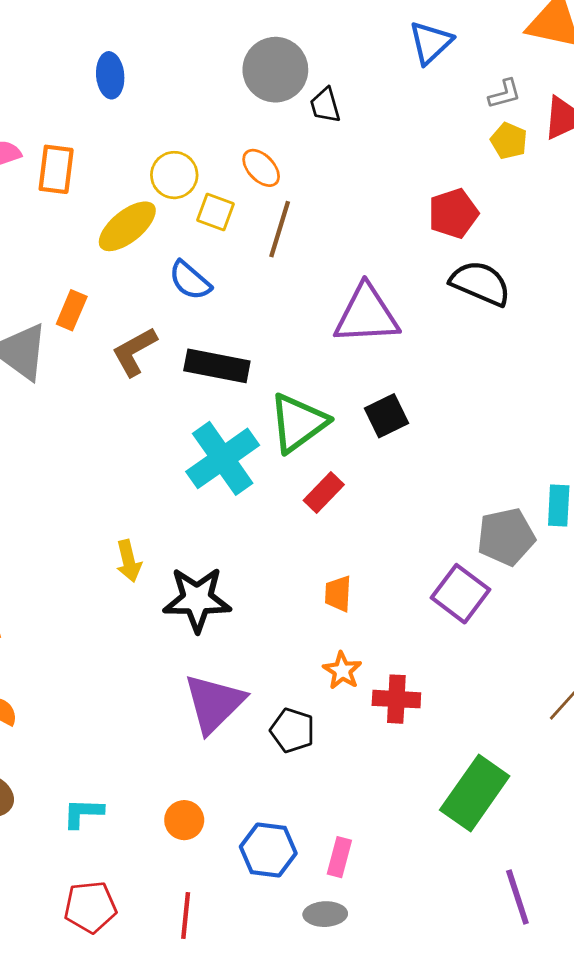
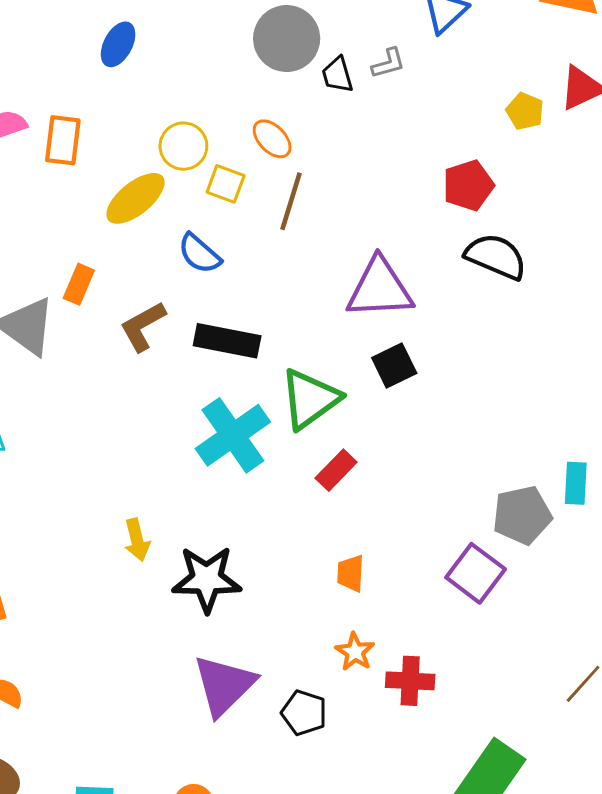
blue ellipse: (110, 75) -> (118, 44), turned 33
gray L-shape: (505, 94) -> (388, 63), moved
black square: (386, 416) -> (394, 366), moved

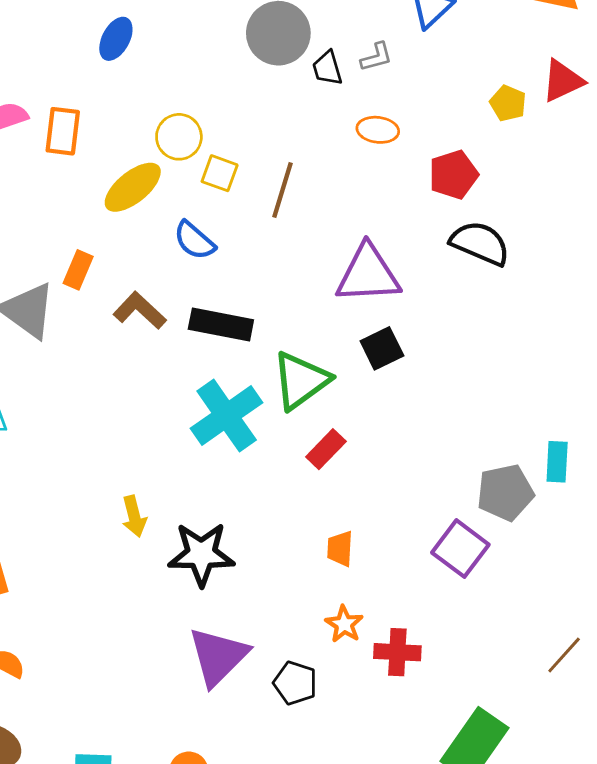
orange ellipse: (272, 139) -> (378, 130), moved, turned -39
brown L-shape: (143, 326) -> (140, 310), turned 72

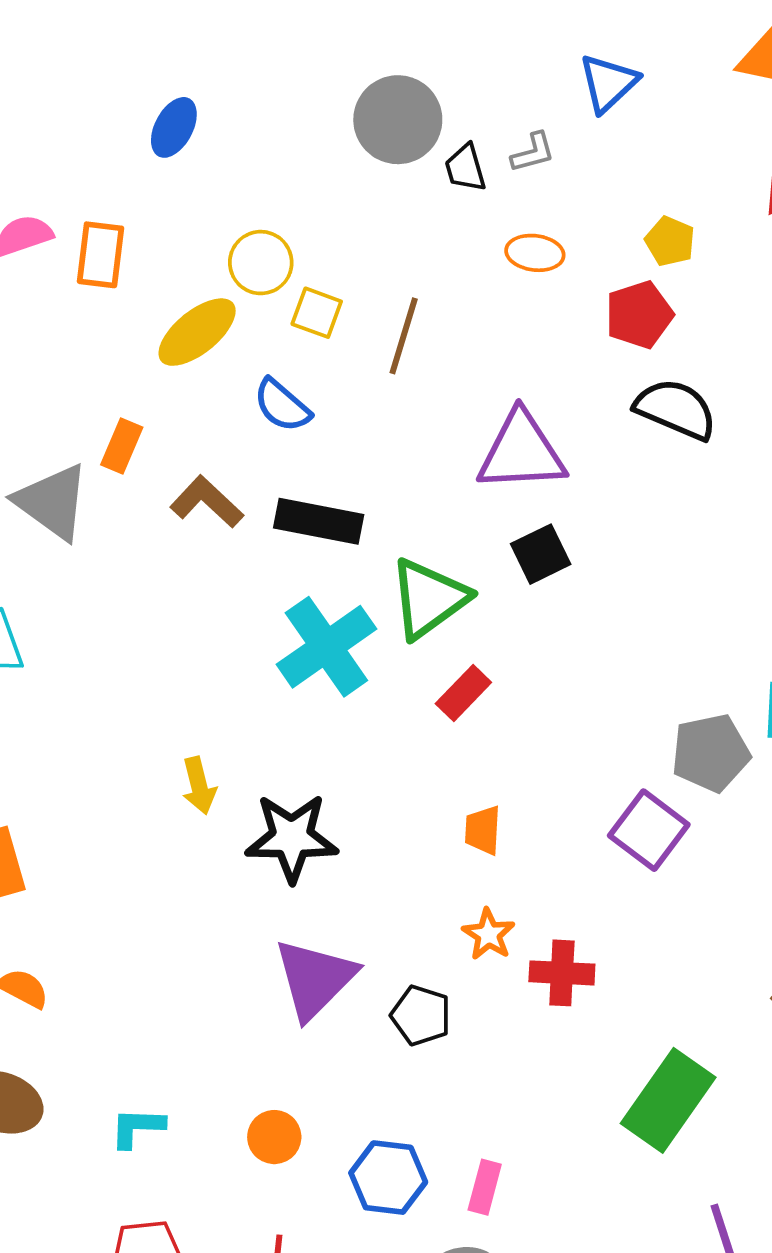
yellow pentagon: (508, 103) -> (670, 241), moved

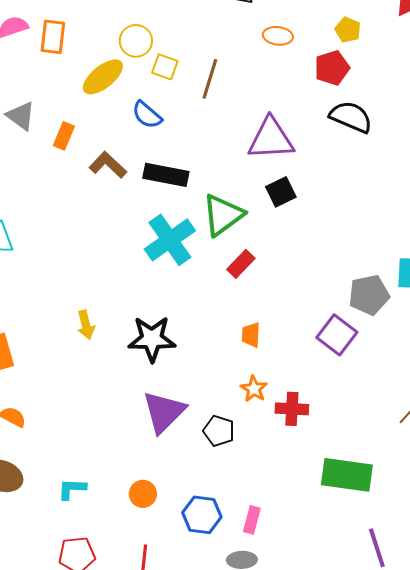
gray triangle: (52, 502) -> (21, 116), moved, size x0.7
yellow arrow: (199, 786) -> (86, 325), moved
green rectangle: (668, 1100) -> (347, 475), turned 63

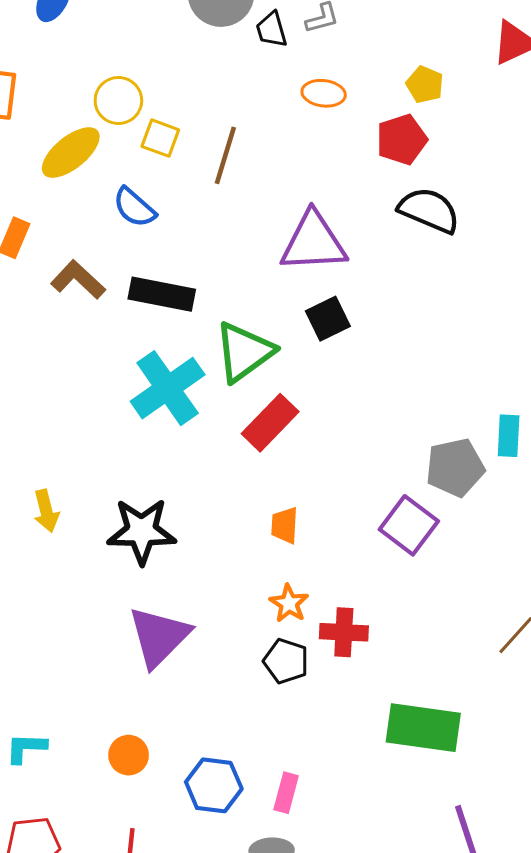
red rectangle: (241, 264) -> (270, 423), size x1.4
black pentagon: (219, 431) -> (286, 661), moved

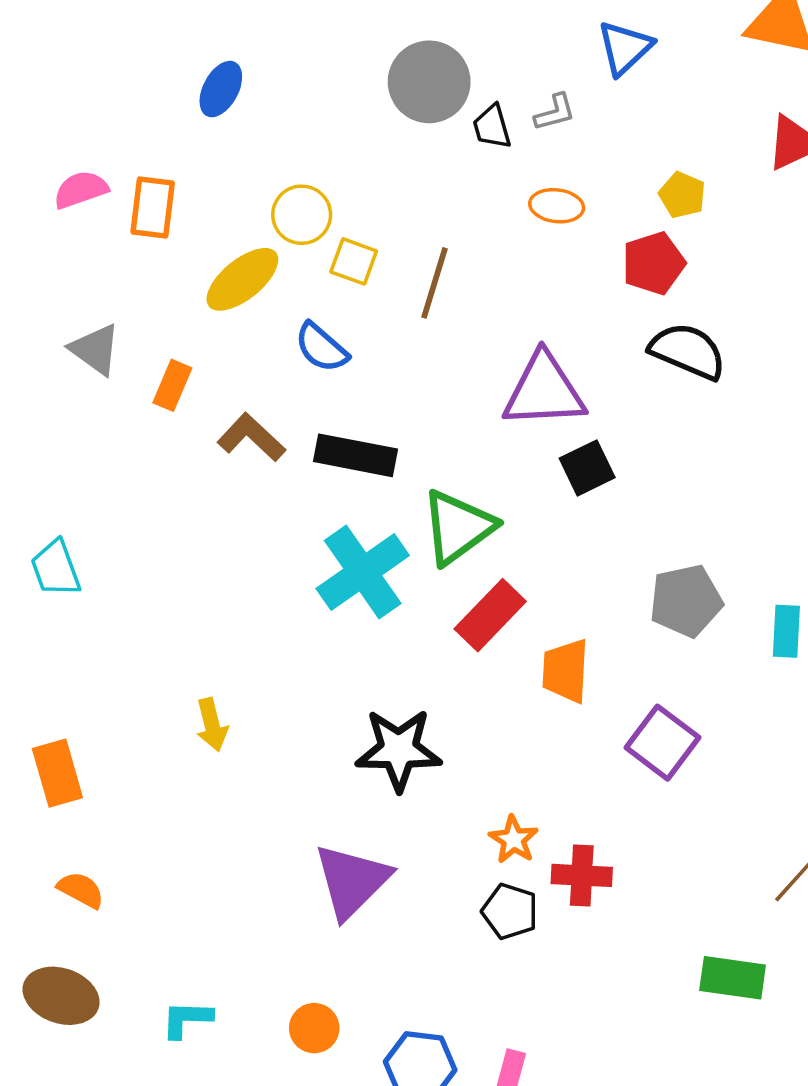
black square: (328, 319) -> (587, 468), moved
gray pentagon: (455, 468) -> (686, 601), moved
orange trapezoid: (285, 525) -> (566, 671), moved, size x1.4
black star: (142, 531) -> (399, 750), moved
green rectangle: (423, 728) -> (733, 978), moved, size x0.7

